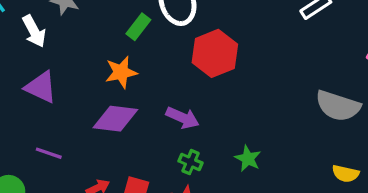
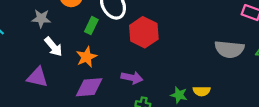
white arrow: (34, 31) -> (53, 47), moved
yellow semicircle: (345, 174) -> (202, 91), moved

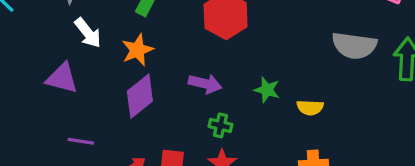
purple diamond: (89, 87) -> (140, 96), turned -36
green star: (179, 95) -> (267, 90), moved

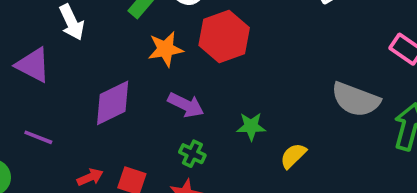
orange star: (137, 50) -> (166, 49), moved
green star: (267, 90) -> (251, 126), turned -30
yellow semicircle: (310, 107) -> (293, 156), turned 120

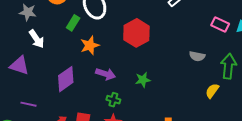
red hexagon: (224, 37) -> (136, 33), moved
gray semicircle: (356, 100) -> (197, 56), size x0.6
yellow semicircle: (293, 156) -> (212, 91), moved

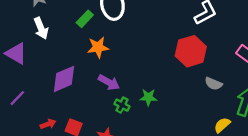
red hexagon: (136, 33) -> (191, 51), moved
green cross: (113, 100) -> (122, 105), moved
purple line: (28, 104) -> (17, 98), turned -70

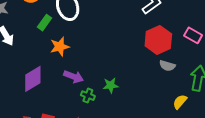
red hexagon: (191, 51) -> (158, 40), moved

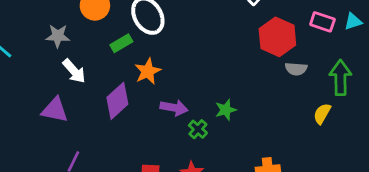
green rectangle: (45, 23) -> (121, 43), turned 35
purple diamond: (33, 79) -> (117, 101), moved
green cross: (88, 96) -> (198, 129), turned 32

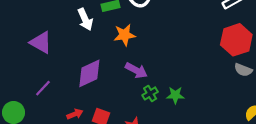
white arrow: (74, 71) -> (85, 19), moved
purple diamond: (117, 101) -> (89, 73), moved
green star: (226, 110) -> (175, 95), moved

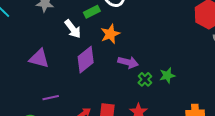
purple diamond: (89, 73) -> (86, 60), moved
purple line: (43, 88) -> (51, 98), turned 49

